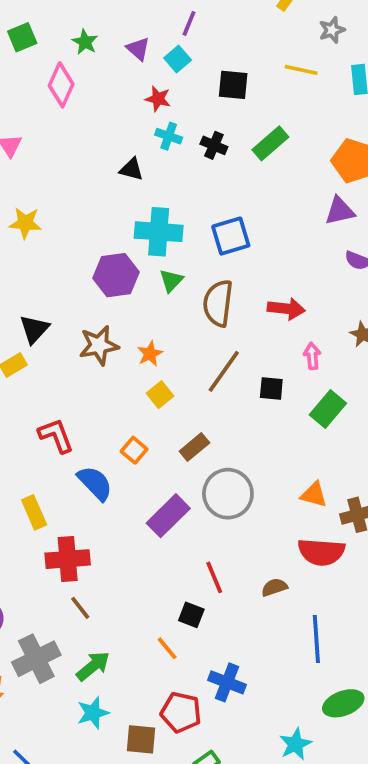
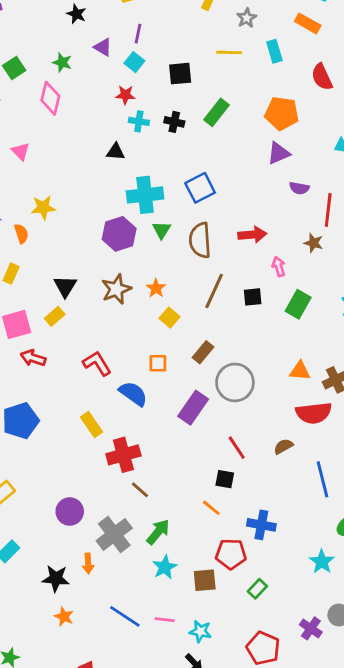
purple triangle: (138, 49) -> (103, 47), moved
orange square: (134, 450) -> (158, 363), turned -30

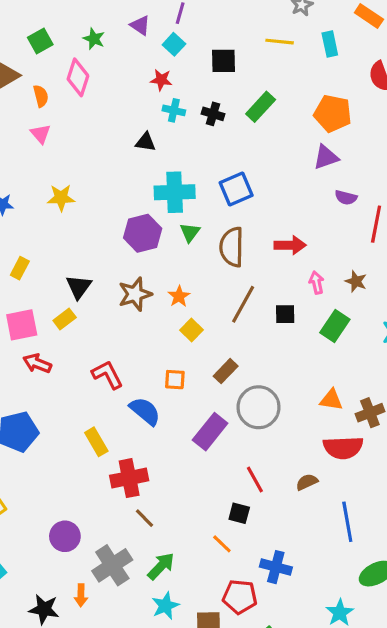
orange semicircle: (21, 234) -> (41, 96), moved
brown star: (313, 243) -> (356, 281), moved

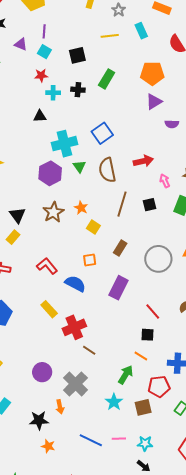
gray circle: (259, 407) -> (158, 259), moved
green arrow: (161, 566) -> (126, 375), moved

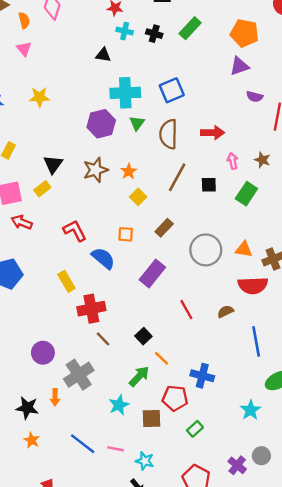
black square: (147, 335) -> (143, 336), moved, turned 32

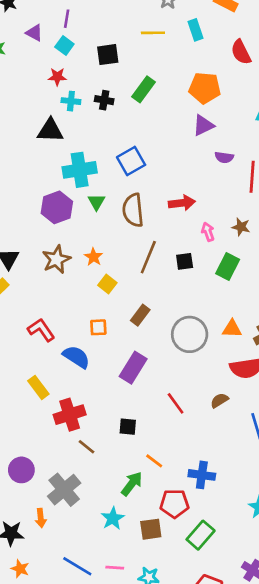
black triangle: (103, 55) -> (50, 130), size x1.5
black square: (143, 336) -> (128, 427), moved, turned -35
green rectangle: (195, 429) -> (201, 535), size x1.5

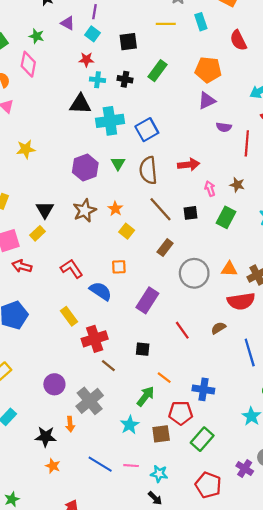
cyan cross: (80, 170) -> (110, 121), moved
brown line: (148, 257) -> (161, 209), turned -64
brown rectangle: (140, 315) -> (165, 248), moved

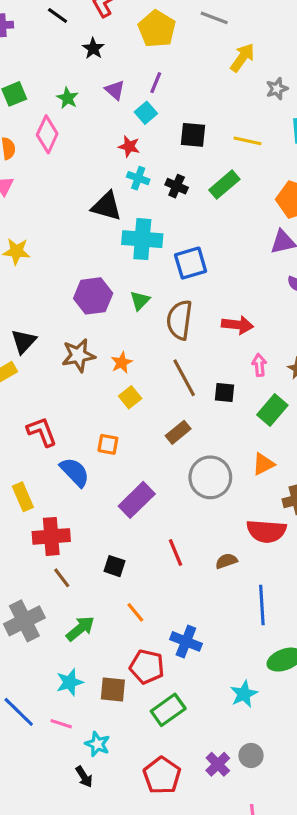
yellow line: (166, 24) -> (248, 141), moved
orange triangle: (229, 269) -> (263, 464), moved, turned -42
green arrow: (146, 396) -> (80, 629), moved
cyan star: (130, 425) -> (70, 682), moved

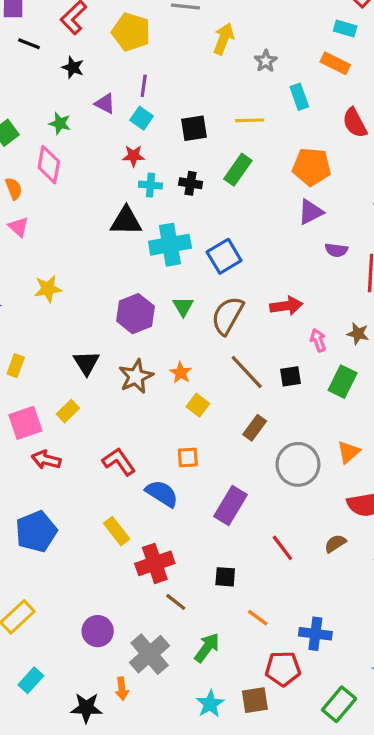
brown semicircle: (180, 320) -> (227, 316), turned 36
black triangle: (24, 341) -> (86, 363), moved
orange triangle: (263, 464) -> (349, 452), moved
green rectangle: (168, 710) -> (339, 704), moved

